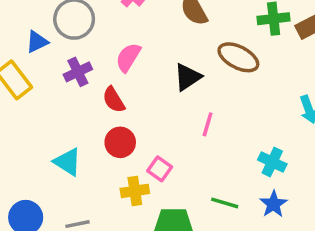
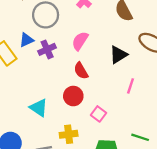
blue triangle: (37, 42) -> (26, 40), moved
red semicircle: (114, 100) -> (81, 71), moved
yellow cross: (135, 191) -> (69, 134), moved

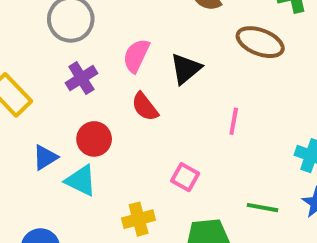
blue triangle: (26, 40) -> (45, 157), moved
black triangle: (118, 55) -> (186, 69), moved
red circle: (73, 96) -> (94, 139), moved

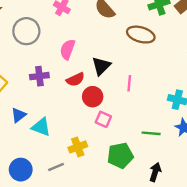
black triangle: (186, 69) -> (101, 66), moved
purple cross: (81, 78) -> (39, 76), moved, turned 30
red semicircle: (145, 107) -> (75, 79), turned -72
red circle: (94, 139) -> (93, 97), moved

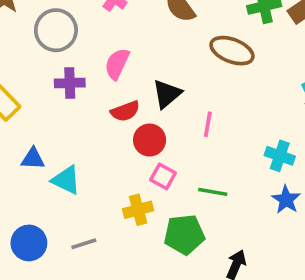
purple cross: (39, 76) -> (70, 83), moved
blue triangle: (19, 115) -> (33, 159), turned 35
green line: (151, 133) -> (213, 192), moved
yellow cross: (78, 147) -> (138, 210), moved

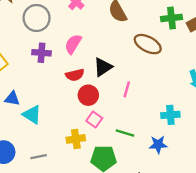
cyan cross: (280, 156) -> (170, 115), turned -30
blue star: (286, 200) -> (158, 145), moved, turned 30

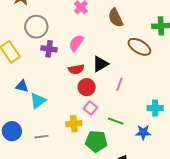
gray circle: (37, 18) -> (36, 27), moved
cyan triangle: (32, 115) -> (38, 101), turned 48

